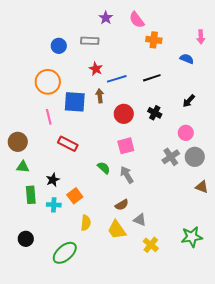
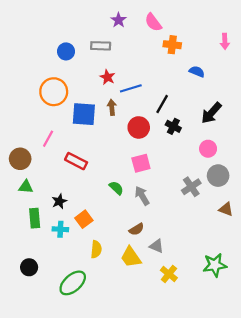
blue semicircle: (187, 59) -> (197, 72), moved
black line: (152, 78) -> (162, 104), moved, turned -42
black arrow: (189, 101) -> (211, 113), size x1.5
pink line: (49, 117) -> (48, 139), moved, turned 42
gray cross: (171, 157) -> (191, 187), moved

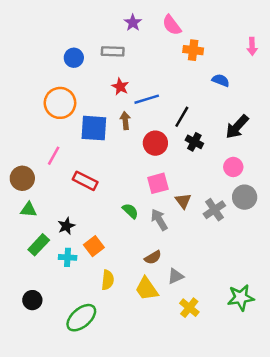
brown triangle: (226, 209) -> (183, 201), moved, turned 32
green rectangle: (35, 218) -> (39, 245), turned 48
gray triangle: (157, 246) -> (176, 276), turned -48

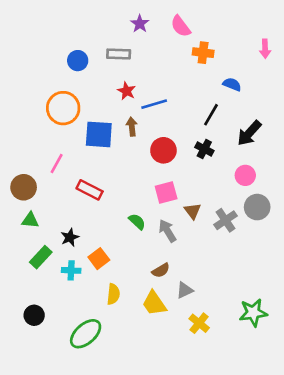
black line: (182, 117) -> (211, 115), moved

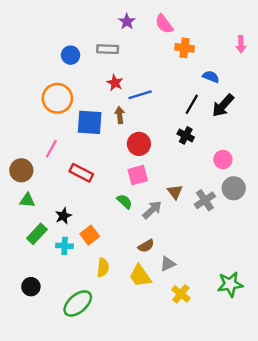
black arrow: (249, 133) -> (223, 105), moved
red circle: (163, 150) -> (139, 144), moved
pink square: (166, 193) -> (138, 175), moved
gray arrow: (167, 231) -> (152, 210), turned 78

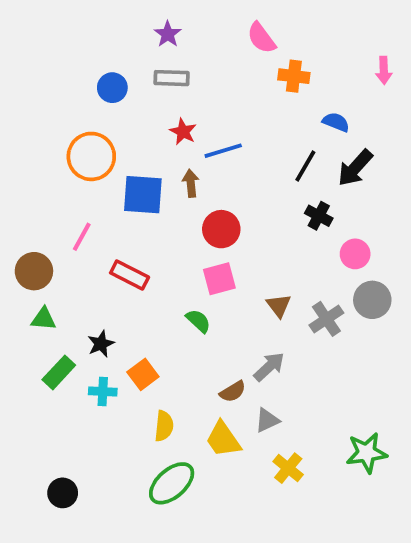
purple star: (127, 22) -> (168, 34), moved
black cross: (186, 135) -> (319, 216), moved
gray arrow: (152, 210) -> (269, 367), moved
black circle: (31, 287) -> (63, 493), moved
green ellipse: (78, 303) -> (172, 483), moved

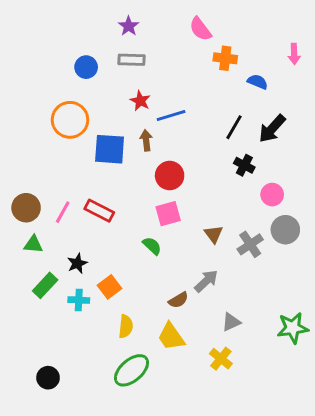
blue semicircle: (336, 122) -> (258, 82), moved
pink line: (82, 237) -> (63, 212), moved
gray triangle: (267, 420) -> (231, 322), moved
green star: (367, 453) -> (293, 328), moved

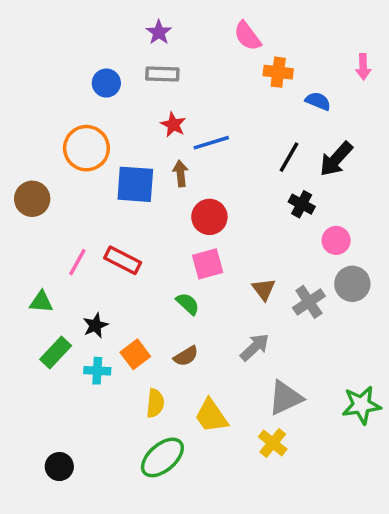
brown circle: (26, 208) -> (32, 199), moved
brown semicircle: (178, 300) -> (186, 356), moved
gray triangle: (231, 322) -> (285, 398), size x1.5

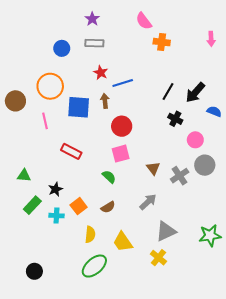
blue semicircle: (318, 101) -> (214, 111), moved
brown circle: (32, 199) -> (15, 101), moved
pink line: (77, 262) -> (45, 121), moved, turned -42

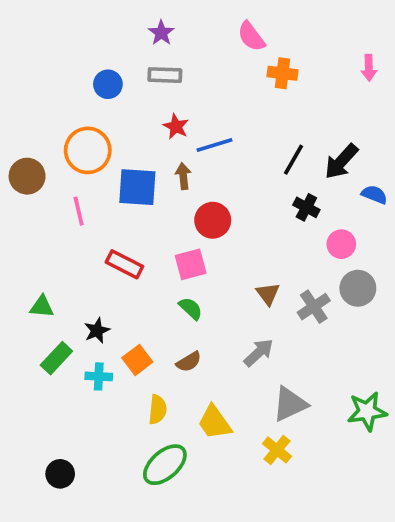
pink square: (121, 154) -> (191, 264), moved

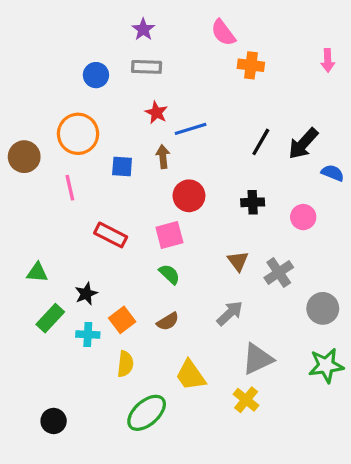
blue square: (137, 187) -> (122, 166), size x0.6
black cross: (306, 207) -> (253, 202), moved, turned -30
gray circle: (358, 288) -> (323, 308), moved
yellow semicircle: (158, 410) -> (125, 364), moved

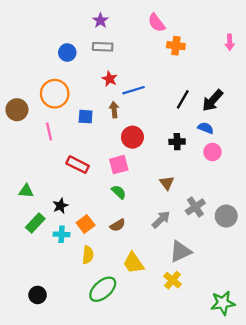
blue semicircle: (333, 173) -> (206, 128), moved
gray cross: (279, 272) -> (195, 207), moved
green star: (326, 366) -> (223, 303), moved

